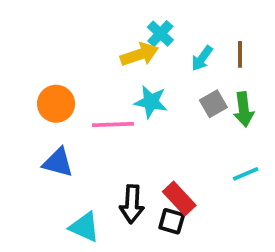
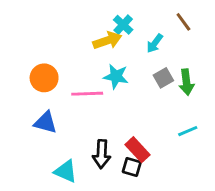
brown line: (240, 54) -> (183, 22), moved, turned -36

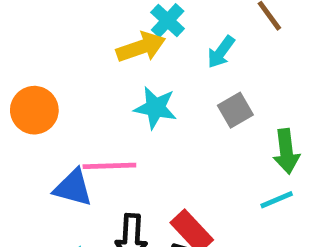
green arrow: (186, 82) -> (286, 151), moved
pink line: (87, 94) -> (109, 166), moved
blue triangle: (46, 122) -> (73, 188), moved

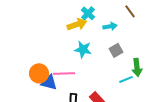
cyan arrow: (221, 52) -> (110, 26), turned -136
orange circle: (34, 110) -> (39, 73), moved
cyan line: (277, 200) -> (126, 79), moved

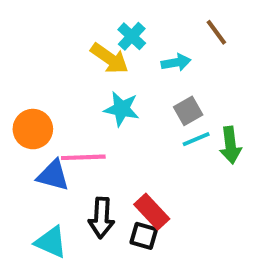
yellow arrow: (77, 24) -> (109, 58), turned 54
orange circle: (39, 73) -> (33, 129), moved
cyan line: (126, 79) -> (196, 139), moved

